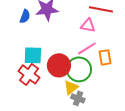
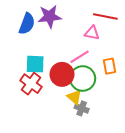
blue semicircle: (25, 16) -> (27, 24), size x1.5
pink line: (87, 48) -> (80, 57), moved
yellow triangle: (71, 87) -> (74, 97), turned -42

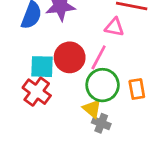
pink line: (80, 57) -> (99, 57), turned -30
orange rectangle: (110, 66) -> (137, 89), moved
red circle: (62, 74) -> (70, 57), moved

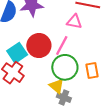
cyan square: (42, 67) -> (17, 53), turned -36

